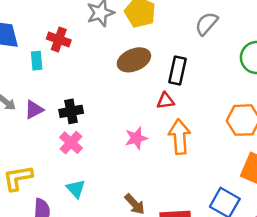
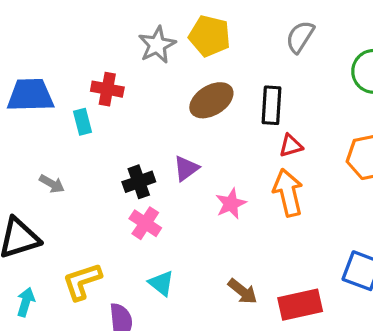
red triangle: (166, 101) -> (291, 146), moved
purple triangle: (34, 110) -> (186, 168), moved

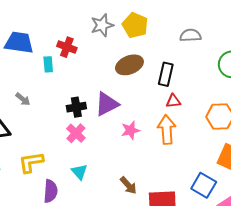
gray semicircle: (300, 37) -> (190, 35), turned 45
purple triangle: (186, 168) -> (107, 104), size x1.5

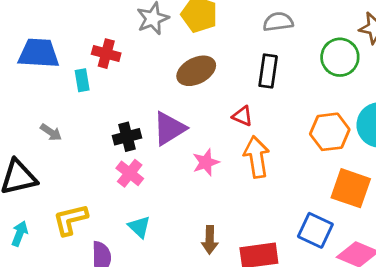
black rectangle: (166, 74) -> (268, 71), moved
red triangle: (173, 101) -> (243, 116), moved, turned 35
brown arrow: (128, 185) -> (210, 240), turned 48

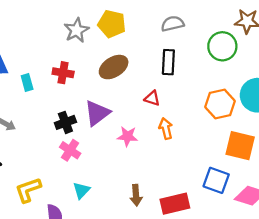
red cross: (106, 54) -> (63, 73), moved
orange arrow: (256, 157) -> (166, 128), size x0.7
pink star: (206, 162) -> (127, 136), turned 30
cyan triangle: (139, 227) -> (81, 190), turned 36

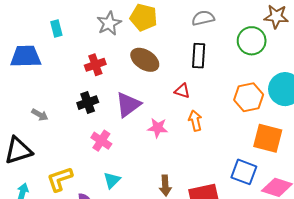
brown ellipse: (114, 67) -> (145, 60), turned 64
red cross: (63, 73) -> (95, 65), turned -30
cyan rectangle: (27, 83) -> (56, 29), moved
black cross: (65, 122) -> (88, 103), moved

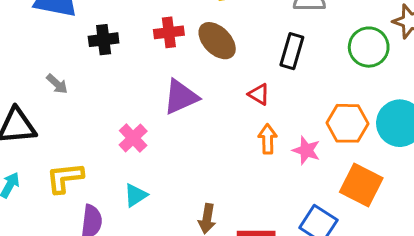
red cross: (95, 65) -> (169, 32), moved
black cross: (88, 103) -> (104, 40), moved
pink star: (158, 128) -> (306, 150), moved

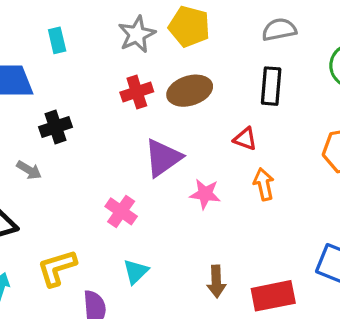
black cross: (104, 40) -> (55, 127), moved
brown ellipse: (217, 41) -> (190, 91), turned -51
pink star: (306, 150) -> (205, 194), moved

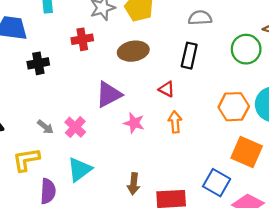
red cross: (137, 92) -> (82, 39), moved
gray arrow: (29, 170) -> (45, 127), moved
cyan triangle: (136, 272) -> (80, 169), size x1.4

